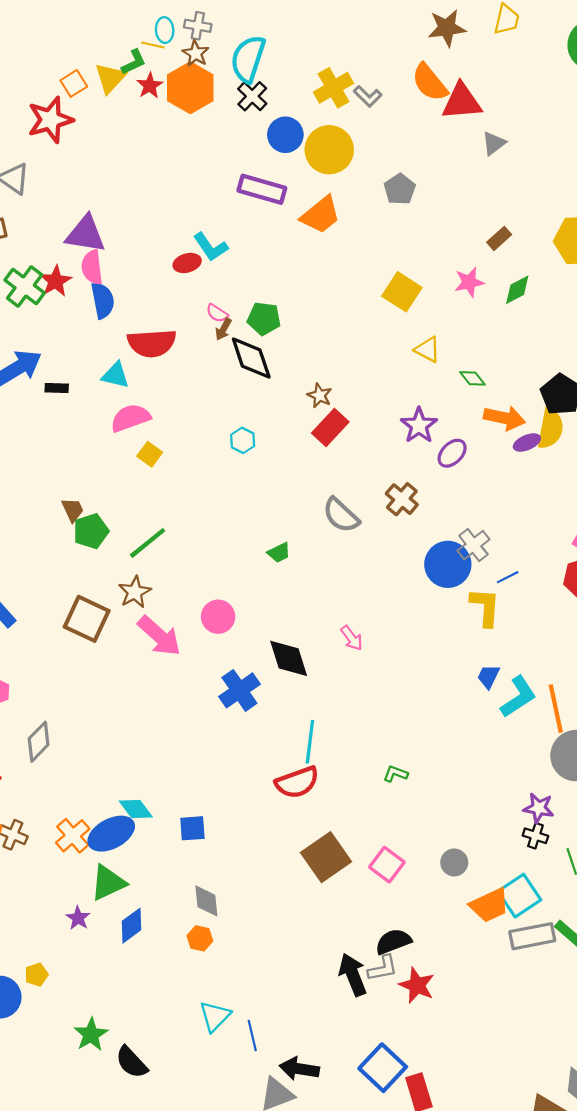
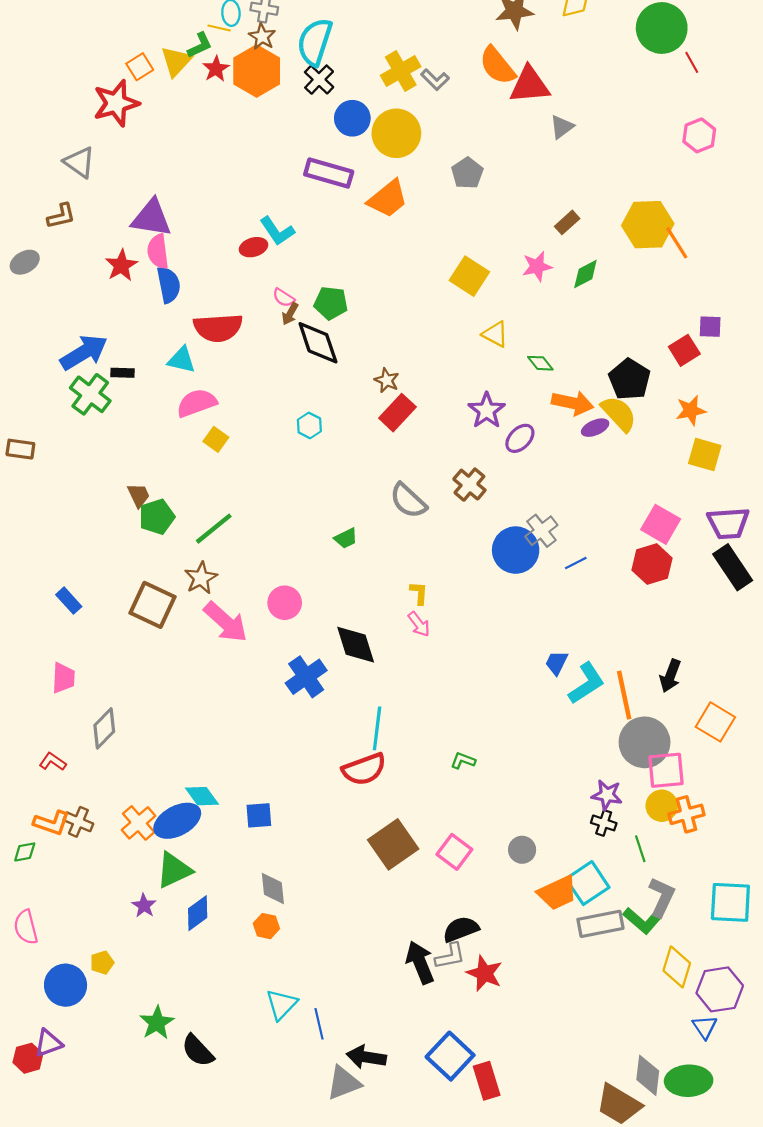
green cross: (25, 286) -> (90, 394), moved
yellow semicircle: (550, 429) -> (619, 414), turned -54
yellow L-shape: (485, 607) -> (419, 593), moved, size x0.6

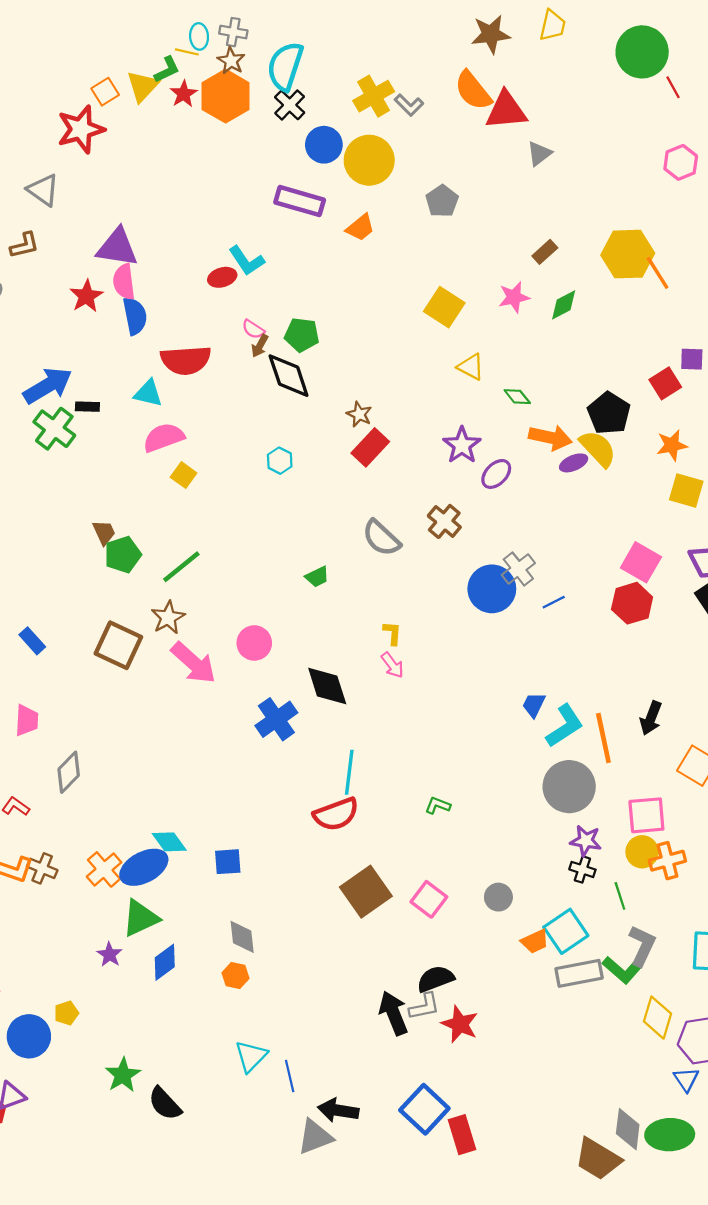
orange trapezoid: (388, 199) -> (360, 228), size x0.7
gray circle: (645, 742) -> (569, 787), moved
orange trapezoid: (558, 893) -> (535, 941), size x0.7

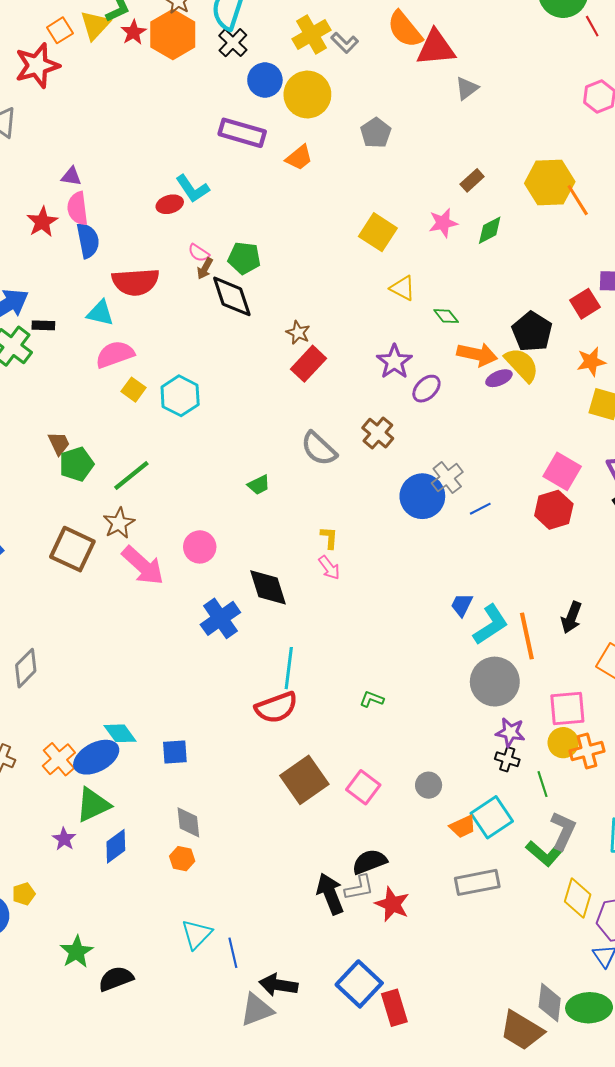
purple triangle: (117, 247) -> (71, 176), size x0.5
cyan hexagon: (280, 461) -> (180, 396), moved, size x1.6
gray rectangle: (579, 973) -> (477, 882), moved
black semicircle: (165, 1104) -> (116, 979), turned 112

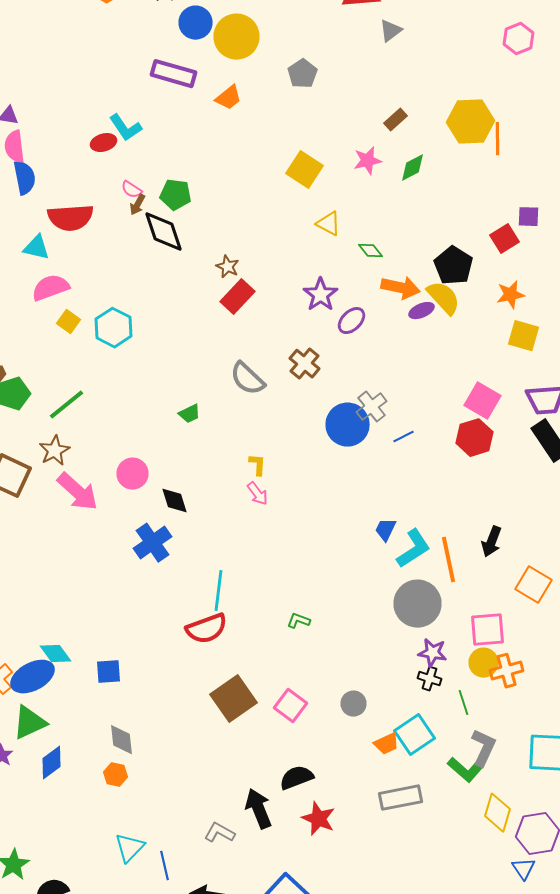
orange line: (578, 200) -> (498, 139), turned 32
black diamond: (268, 587) -> (174, 501), moved, size x0.7
gray L-shape: (359, 888) -> (220, 833), moved, turned -140

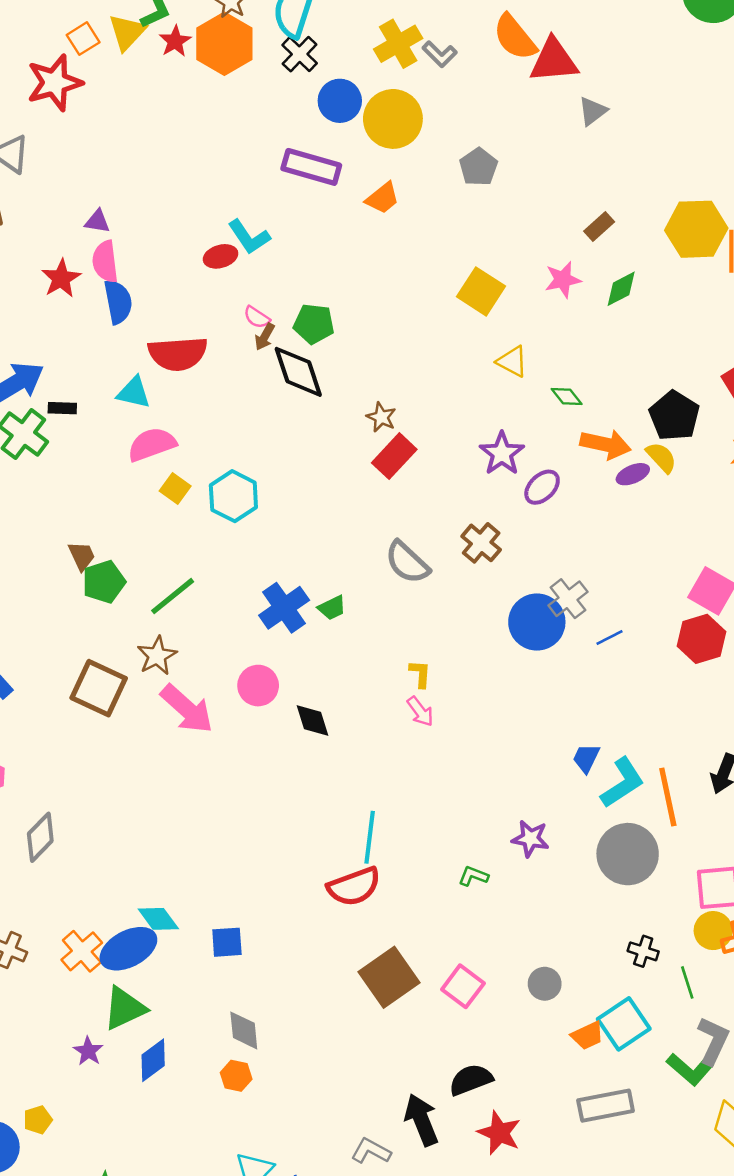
yellow semicircle: (444, 298) -> (661, 457), size x0.7
blue cross: (152, 543) -> (284, 608), moved
purple star: (432, 653) -> (530, 839), moved

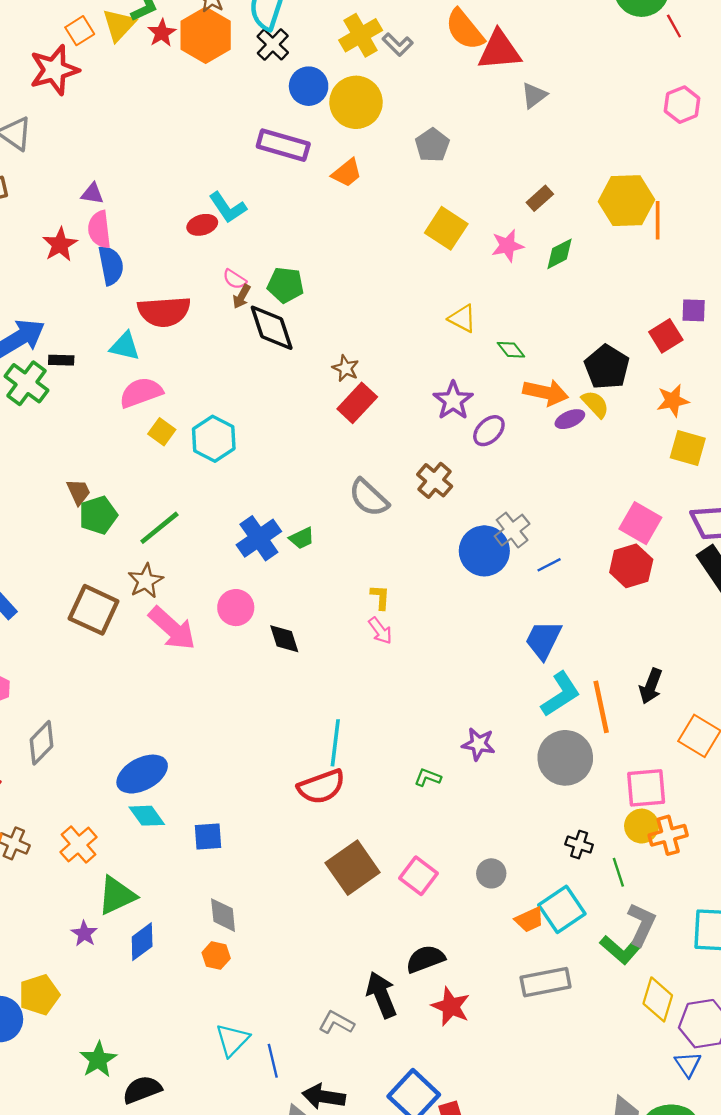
yellow square: (481, 291) -> (446, 228), moved
blue trapezoid: (586, 758) -> (543, 640), moved, size x1.5
blue ellipse: (128, 949) -> (142, 774), moved
yellow pentagon: (38, 1120) -> (39, 995), size x1.6

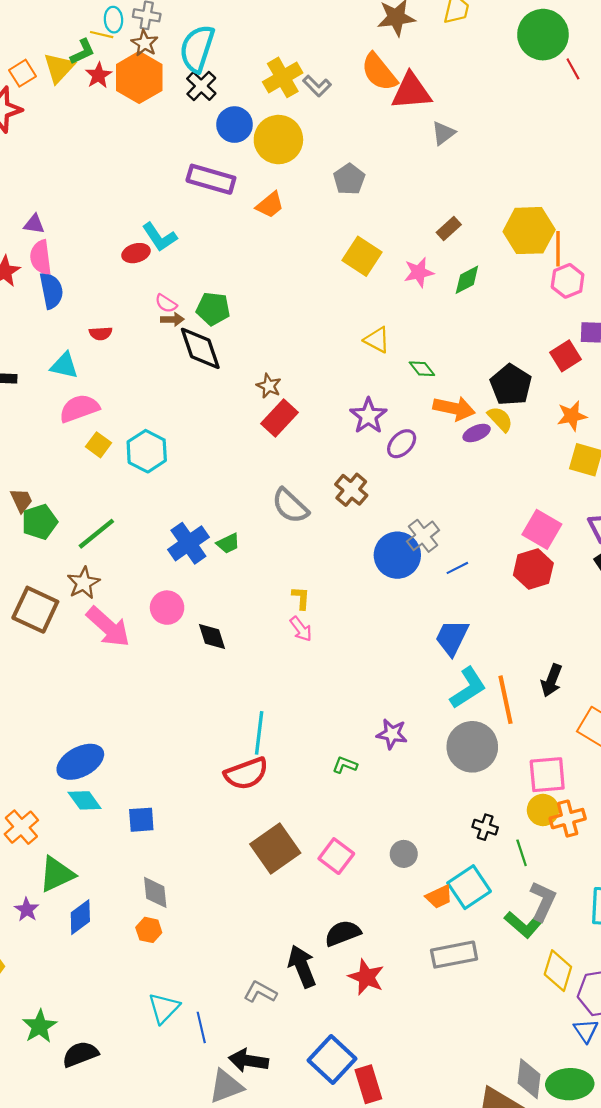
pink hexagon: (682, 105) -> (568, 281), moved
brown arrow: (242, 297) -> (172, 319), turned -120
red semicircle: (164, 312) -> (101, 333), size x0.5

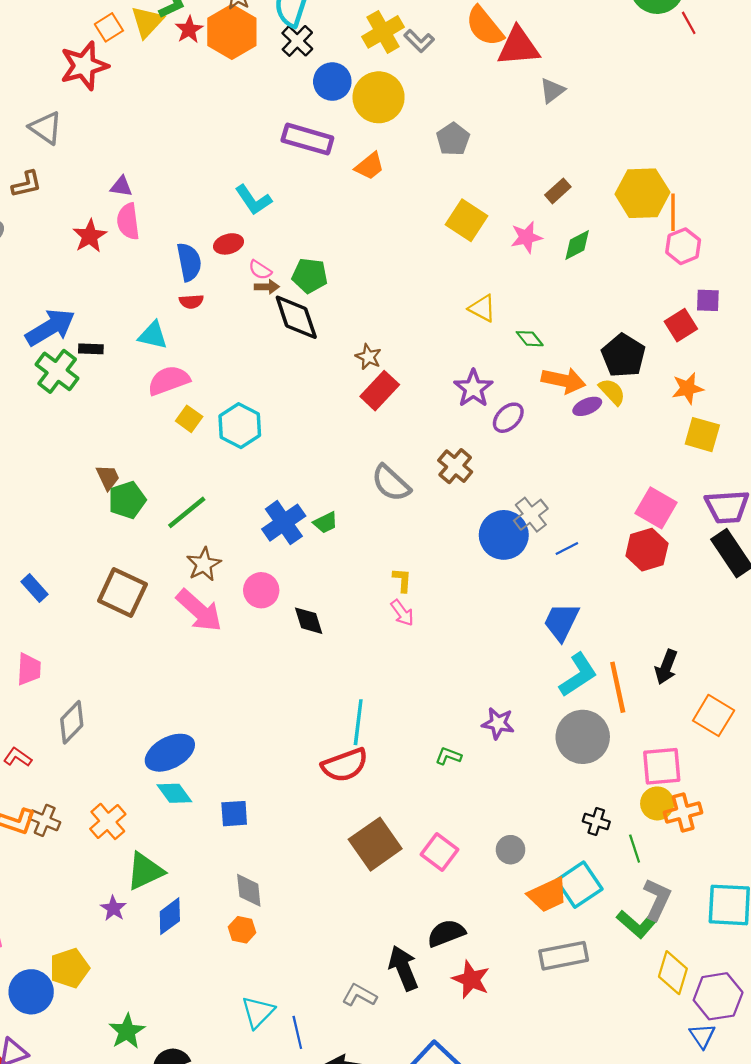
red ellipse: (136, 253) -> (229, 244), moved
blue semicircle: (51, 291) -> (189, 262), moved
brown star: (84, 583) -> (204, 564), moved
orange trapezoid: (439, 897) -> (548, 895), size x1.4

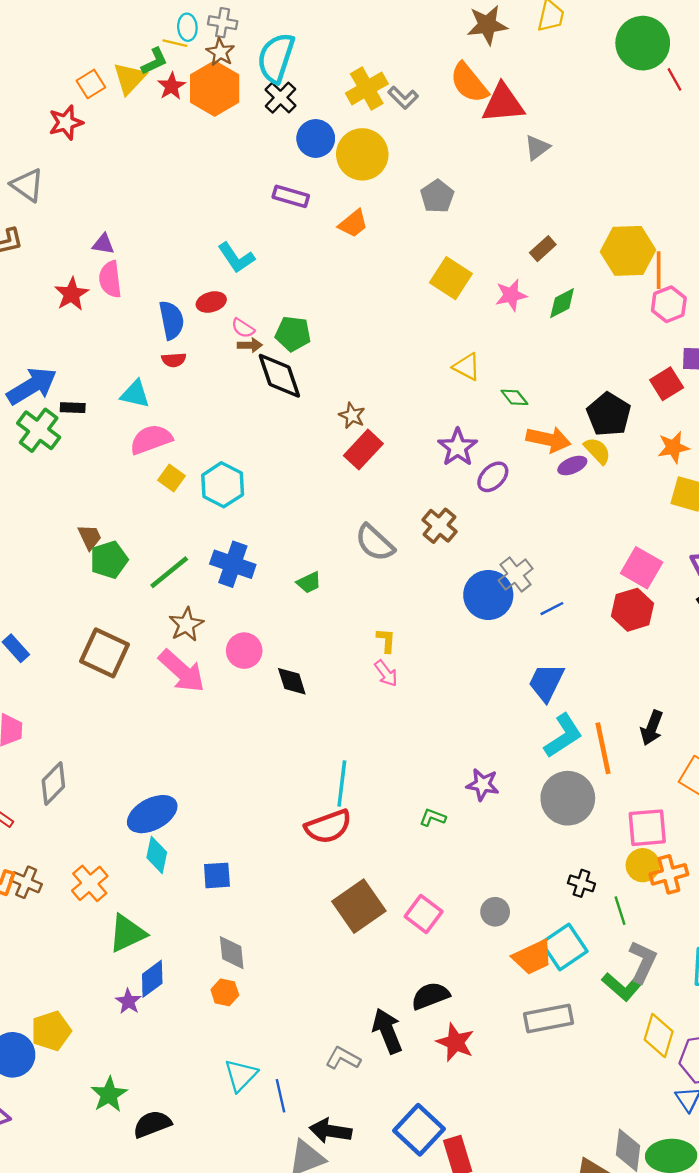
red star: (84, 66) -> (66, 123), size x0.7
purple rectangle: (307, 139) -> (291, 196), size x0.7
blue cross: (284, 523) -> (233, 564), moved, turned -36
cyan diamond: (174, 793) -> (157, 855), turned 48
purple star: (113, 908) -> (128, 1001), moved

